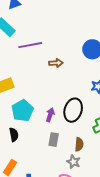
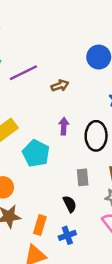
purple arrow: (50, 115) -> (64, 126), moved
black semicircle: (14, 135) -> (70, 204), moved

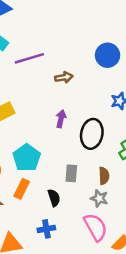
cyan pentagon: (36, 153) -> (27, 158), moved
orange rectangle: (40, 225) -> (22, 189), moved

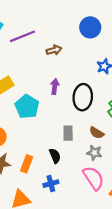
cyan pentagon: (27, 158) -> (27, 107), moved
brown semicircle: (104, 176) -> (97, 133), turned 128
orange rectangle: (22, 189) -> (27, 164), moved

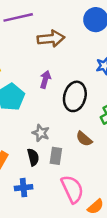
brown arrow: (54, 50) -> (51, 39), size x1.5
gray rectangle: (68, 133) -> (56, 156), moved
gray star: (94, 153) -> (41, 133), moved

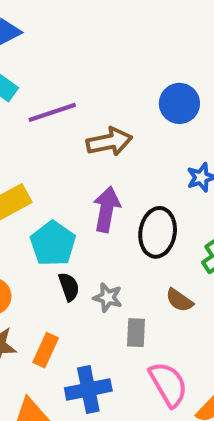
purple arrow: (45, 79) -> (107, 209), size x1.5
black semicircle: (33, 157) -> (69, 287), moved
blue cross: (24, 188) -> (88, 389), size x1.5

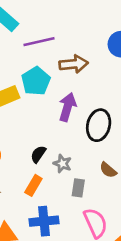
cyan pentagon: (53, 244) -> (36, 81), moved
black semicircle: (69, 287) -> (38, 154), turned -132
orange rectangle: (46, 350) -> (33, 185), moved

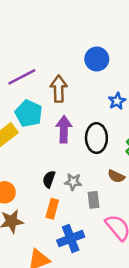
brown arrow: (74, 64) -> (59, 89), turned -70

